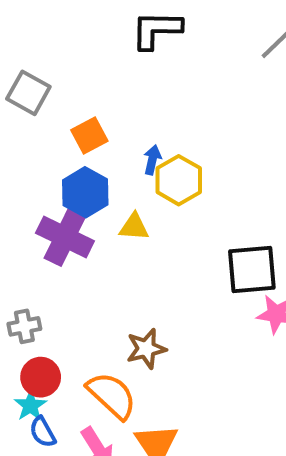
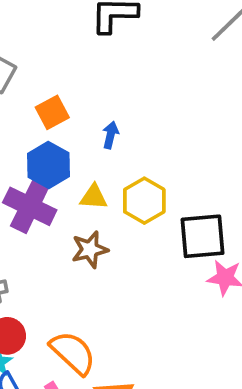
yellow hexagon: (179, 180) -> (144, 201), moved
brown star: (146, 349) -> (90, 249), moved

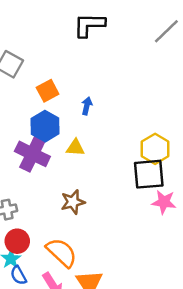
yellow hexagon: (144, 201) -> (155, 149), moved
brown star: (90, 249) -> (73, 202), moved

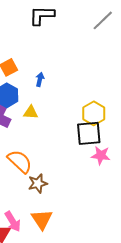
brown star: (73, 202) -> (38, 183), moved
orange semicircle: (61, 253) -> (20, 161), moved

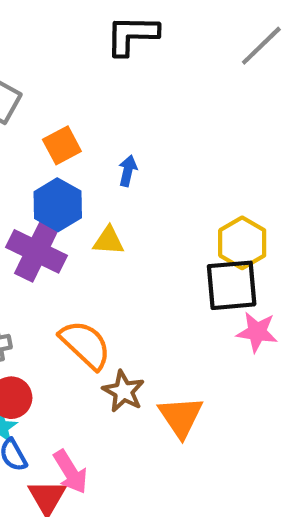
brown star: (38, 183) -> (123, 391), turned -30
orange triangle: (42, 219) -> (181, 417), moved

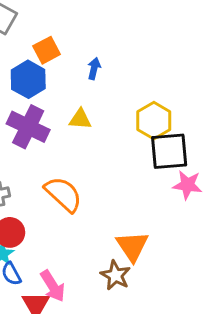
blue hexagon: (58, 205) -> (28, 79), moved
yellow hexagon: (242, 243) -> (154, 121), moved
brown star: (123, 391) -> (115, 275), moved

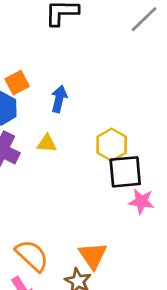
blue arrow: (94, 69) -> (59, 99), size x1.4
orange semicircle: (63, 194) -> (32, 255), moved

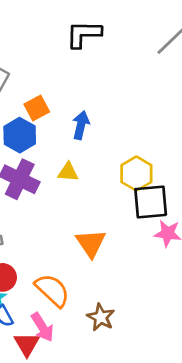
orange triangle: (93, 255) -> (91, 243), moved

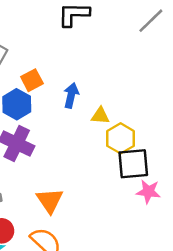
yellow triangle: (68, 172) -> (100, 116), moved
orange triangle: (91, 243) -> (50, 200), moved

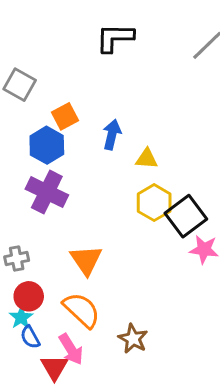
yellow hexagon: (121, 138) -> (154, 203), moved
black square: (133, 164) -> (186, 216), turned -32

